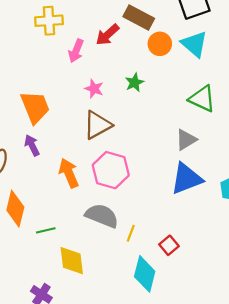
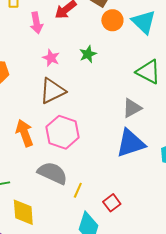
pink arrow: (76, 51) -> (36, 23), turned -35

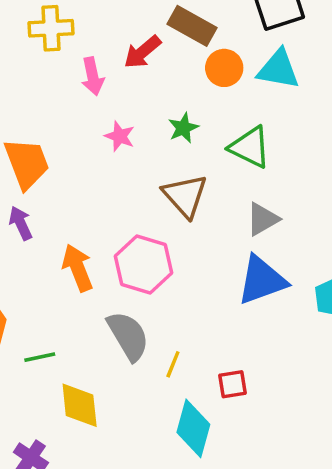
cyan triangle: (144, 22) -> (278, 69), turned -32
green triangle: (148, 72) -> (250, 147), moved
brown triangle: (52, 91) -> (185, 196), moved, turned -44
gray semicircle: (52, 173) -> (128, 336), turned 36
red square: (112, 203) -> (232, 384), turned 30

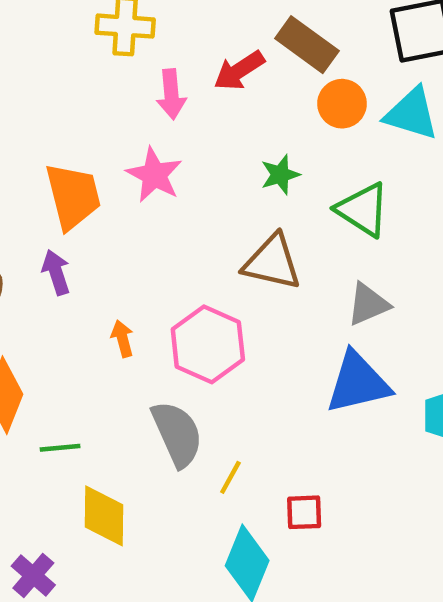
pink star: (120, 136) -> (154, 175), moved, size x1.4
brown triangle: (185, 196) -> (272, 262), turned -42
orange arrow: (78, 268) -> (122, 339), size x0.6

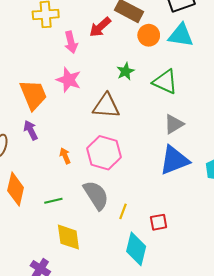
brown triangle: (272, 262) -> (106, 106), moved
green line: (60, 448) -> (53, 201), moved

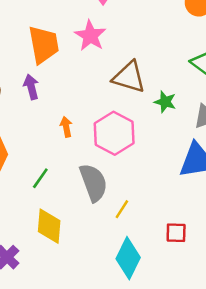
green star: (125, 71) -> (165, 102), moved, turned 30
green line: (53, 201) -> (40, 178), turned -54
red square: (159, 222) -> (176, 233), moved

